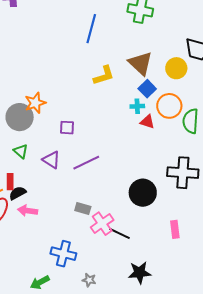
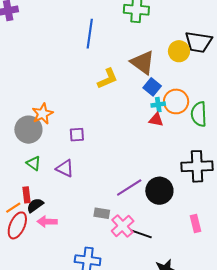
yellow circle: (176, 68) -> (179, 51), moved
cyan cross: (137, 106) -> (158, 105), moved
purple line: (86, 163) -> (129, 188), moved

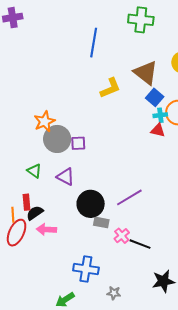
gray circle: (28, 130) -> (57, 139), moved
black circle: (159, 191) -> (91, 204), moved
orange line: (13, 208) -> (13, 215), turned -63
pink cross: (123, 226) -> (122, 236), size x0.7

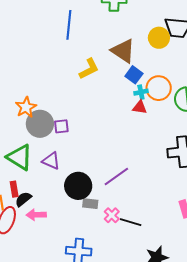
green triangle: (34, 171) -> (20, 157), size x1.8

